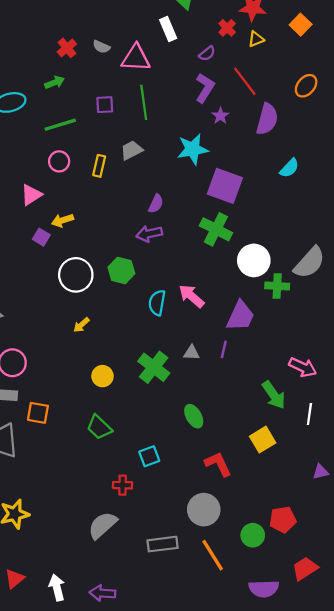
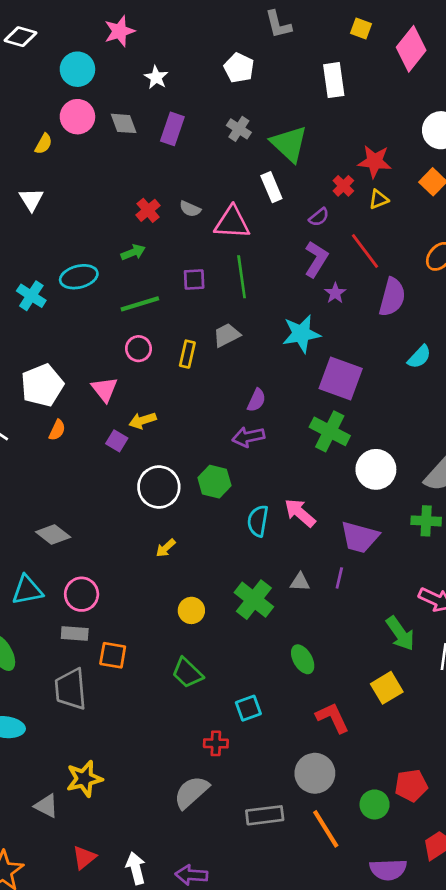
pink triangle: (31, 195) -> (105, 389), turned -35
green cross: (277, 286) -> (426, 521), moved
purple trapezoid: (240, 316) -> (360, 537), turned 80

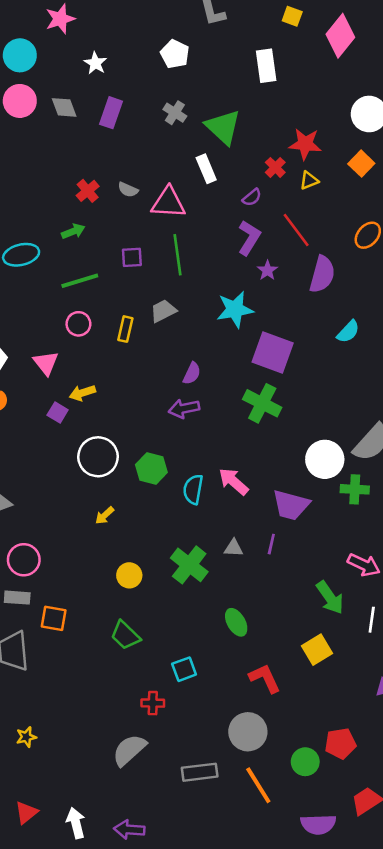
white circle: (376, 469) -> (325, 459), moved
green hexagon: (214, 482) -> (151, 468), moved
yellow star: (84, 779) -> (26, 737), size x0.6

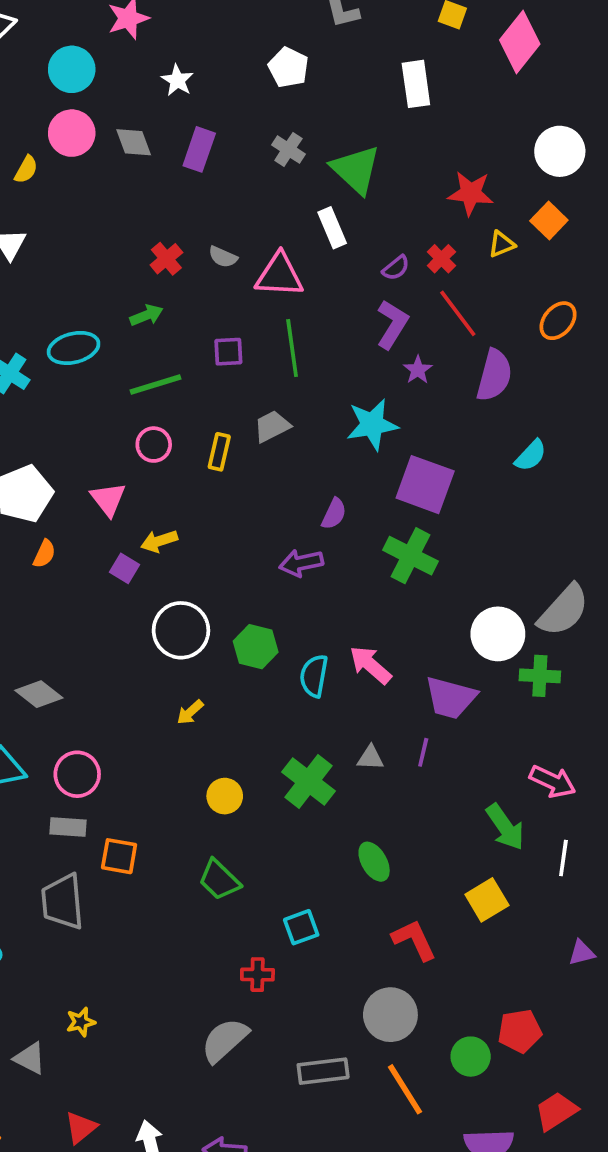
red cross: (275, 167) -> (441, 259), moved
yellow triangle: (309, 180) -> (502, 244), moved
purple semicircle: (192, 373) -> (334, 514), moved

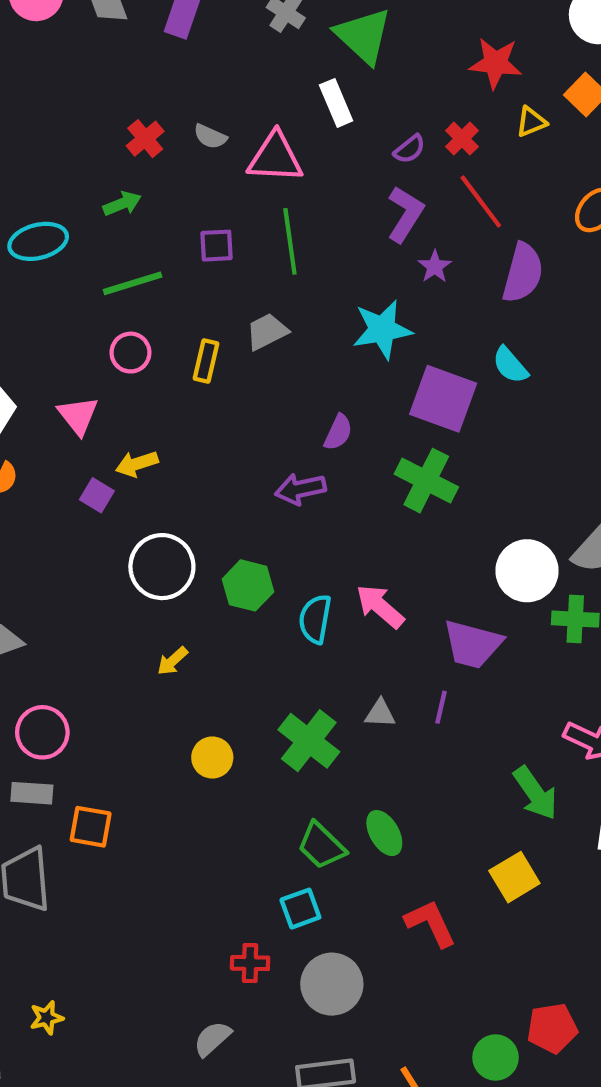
cyan semicircle: (531, 455) -> (510, 365), moved, turned 96
green trapezoid: (219, 880) -> (321, 846), moved
gray circle: (390, 1015) -> (332, 984), moved
gray semicircle: (225, 1040) -> (212, 1039), size x0.7

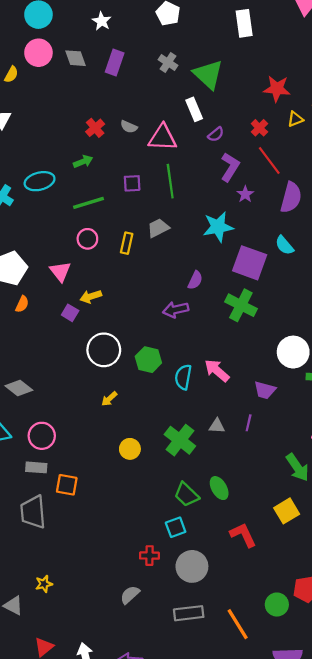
purple semicircle: (410, 149) -> (216, 134), moved
purple trapezoid: (472, 644) -> (265, 390), size x0.7

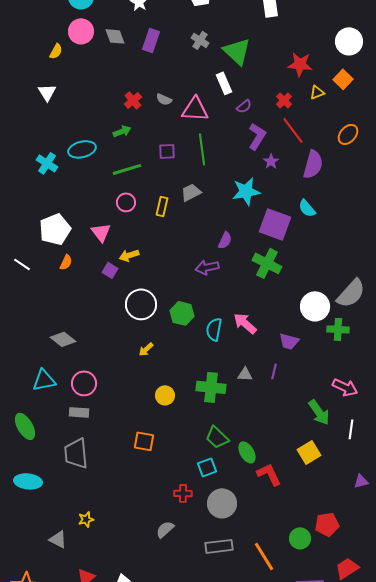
green cross: (180, 440) -> (211, 387), turned -32
orange square: (67, 485) -> (144, 441), moved
green ellipse: (219, 488) -> (247, 452), moved

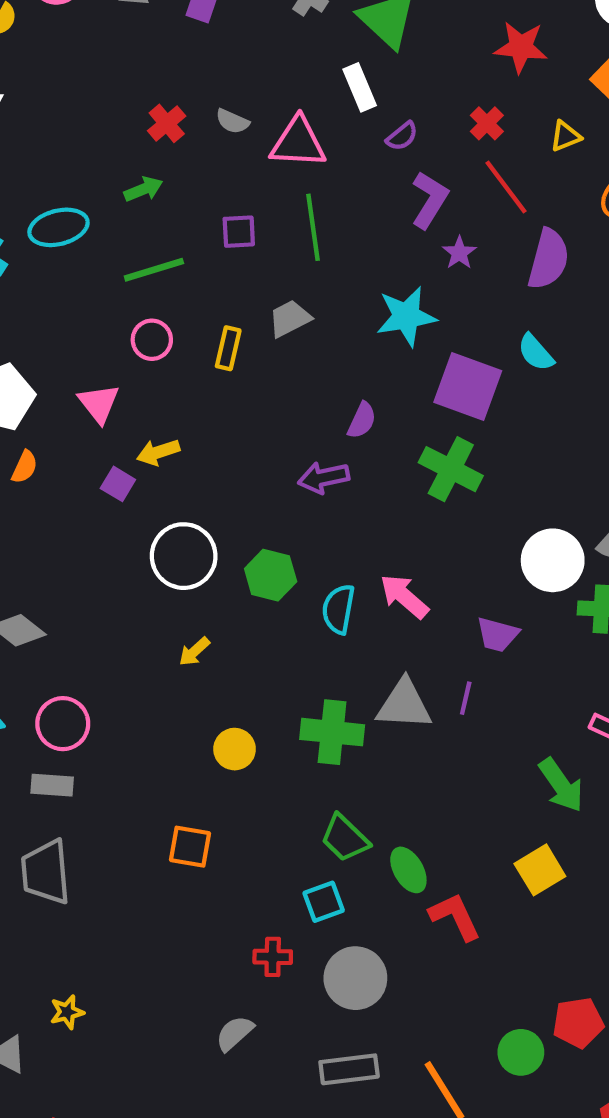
yellow triangle: (317, 92) -> (565, 136), moved
gray triangle: (245, 374) -> (404, 705), size x1.8

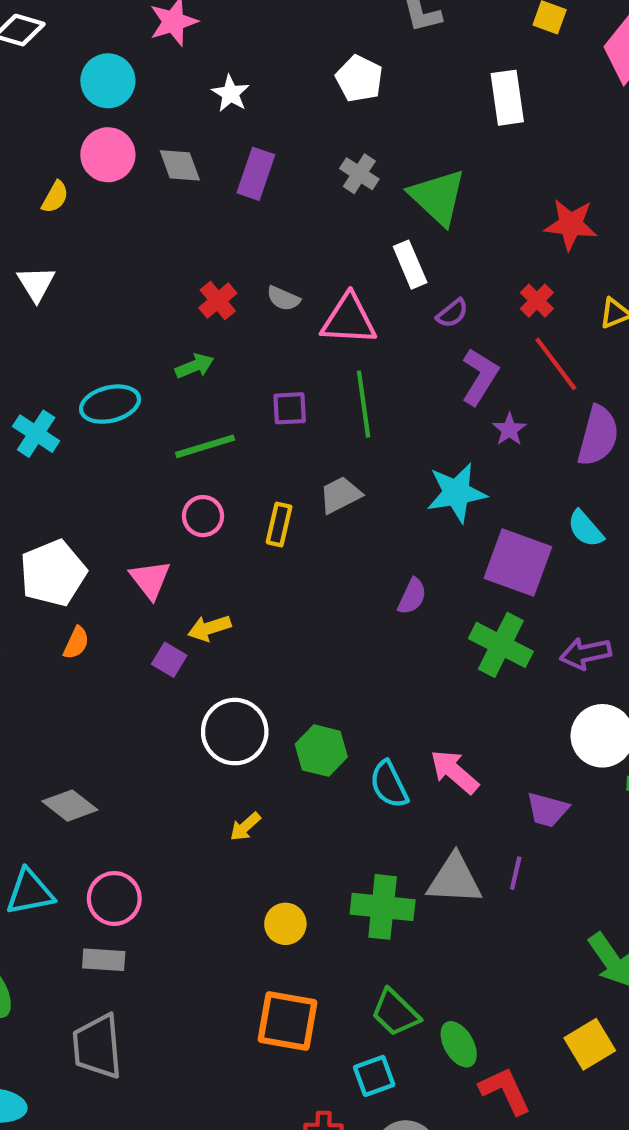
purple arrow: (324, 478) -> (585, 653), moved
cyan semicircle: (338, 609) -> (389, 784), turned -36
orange square: (190, 847) -> (288, 1021), moved, size x1.4

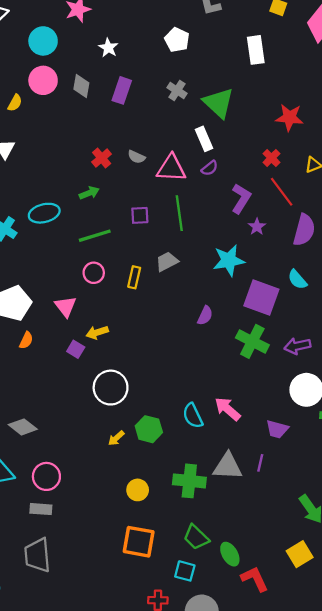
gray diamond: (180, 165) -> (81, 86), turned 30
purple semicircle: (452, 313) -> (210, 168), moved
green hexagon: (321, 751) -> (149, 429), moved
cyan square: (374, 1076) -> (185, 571), turned 35

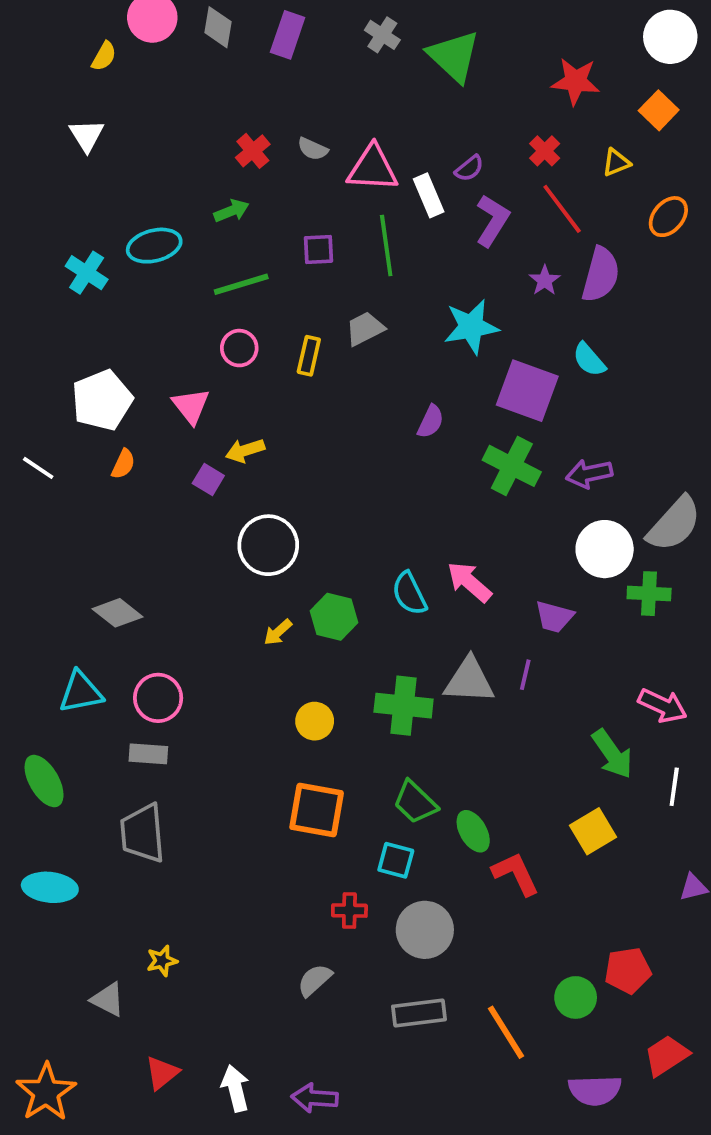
white rectangle: (204, 139) -> (429, 195), moved
purple semicircle: (210, 168) -> (469, 168), moved
purple star: (257, 227) -> (545, 280), moved

